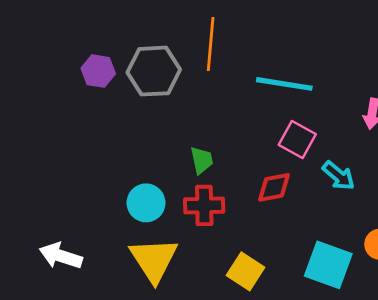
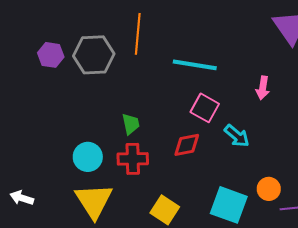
white arrow: (61, 256) -> (22, 198), size x0.7

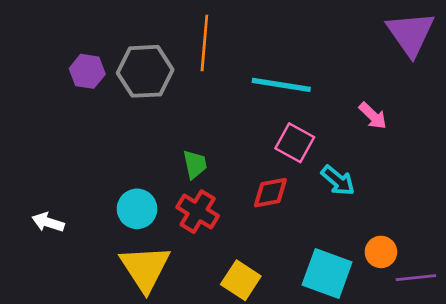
pink arrow: (263, 88) -> (373, 116), turned -55
red cross: (133, 159) -> (198, 212), turned 32
white arrow: (22, 198) -> (48, 222), moved

